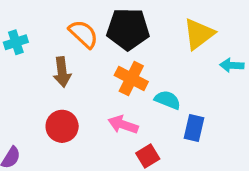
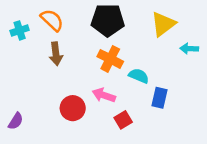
orange semicircle: (83, 34) -> (52, 20), moved
red circle: (62, 126) -> (73, 108), moved

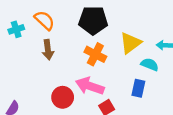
yellow triangle: (163, 24) -> (130, 43), moved
cyan semicircle: (139, 76) -> (150, 64), moved
pink arrow: (104, 95) -> (90, 86), size x1.4

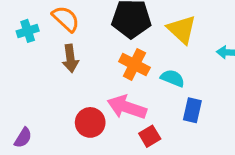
yellow triangle: (130, 43) -> (182, 29), moved, turned -40
cyan semicircle: (150, 64) -> (173, 78), moved

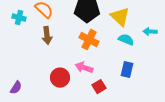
cyan cross: (28, 31) -> (19, 18), turned 32
cyan semicircle: (173, 78) -> (126, 40), moved
pink arrow: (127, 107) -> (84, 68), size x0.7

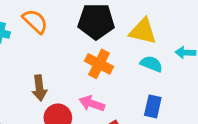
yellow triangle: (120, 17) -> (143, 31), turned -30
brown arrow: (47, 36) -> (39, 88), moved

